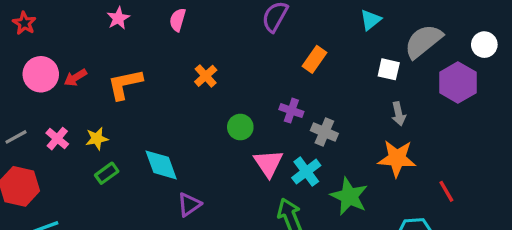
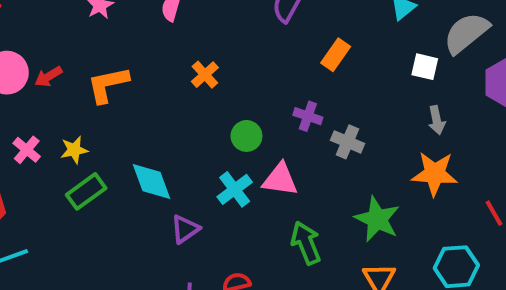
pink triangle: (268, 163) -> (280, 180), turned -48
cyan cross: (306, 172) -> (235, 189), moved
green rectangle: (107, 173) -> (86, 191), size x1.4

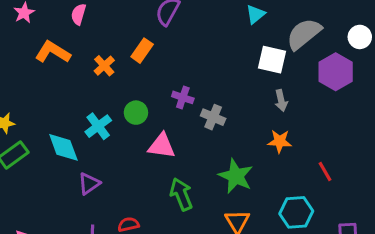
orange rectangle: (336, 55) -> (142, 51), moved
white square: (425, 67) -> (272, 60), size x1.4
orange L-shape: (108, 85) -> (53, 52), moved, turned 44
orange star: (435, 174) -> (280, 141), size x0.7
cyan cross: (235, 189) -> (98, 126), moved

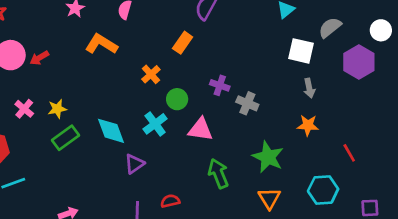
gray semicircle: (304, 34) -> (330, 28), size x0.7
orange cross: (104, 66) -> (151, 74), moved
cyan cross: (98, 126) -> (155, 124), moved

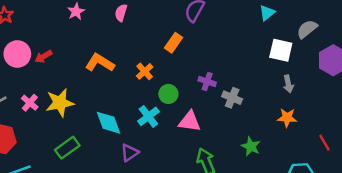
orange L-shape: (101, 44) -> (100, 63), moved
yellow star: (57, 109) -> (60, 103), size x1.6
green rectangle: (66, 138) -> (67, 148), moved
green star: (268, 157) -> (251, 146), size x0.7

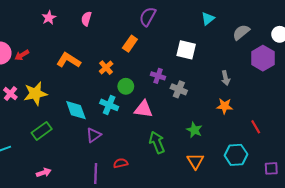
white square: (281, 50) -> (186, 50), moved
cyan cross: (148, 116) -> (109, 105), turned -30

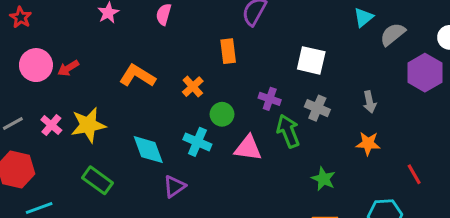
cyan triangle: (208, 19) -> (363, 17), moved
orange rectangle: (130, 44) -> (228, 51), turned -42
gray cross: (179, 89) -> (317, 108), moved
green rectangle: (42, 131) -> (97, 180), turned 72
green arrow: (157, 142) -> (288, 131), moved

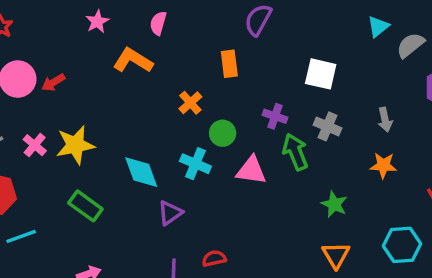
orange L-shape: (137, 76) -> (133, 60), moved

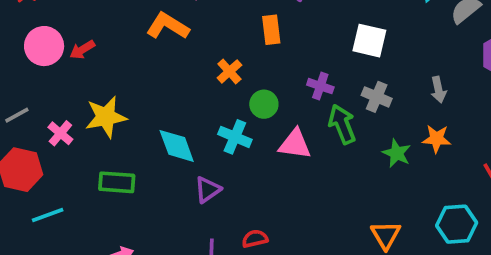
pink cross: (35, 145) -> (60, 133), moved
green star: (334, 204) -> (397, 153), moved
green rectangle: (85, 206) -> (117, 182), turned -32

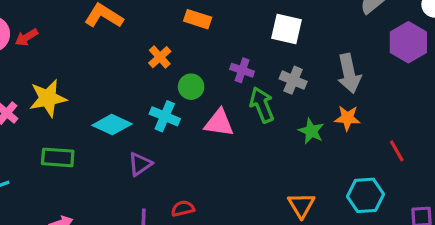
orange rectangle: (271, 30) -> (198, 19), turned -65
gray arrow: (438, 90) -> (349, 74), size x1.6
cyan diamond: (177, 146) -> (112, 125), turned -45

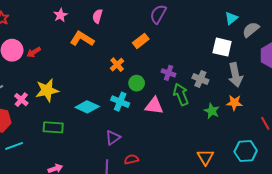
orange rectangle: (198, 19) -> (141, 41), turned -56
white square: (287, 29) -> (222, 47), moved
purple triangle: (140, 164) -> (113, 138), moved

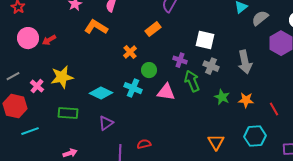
white square: (222, 47) -> (205, 40), moved
orange star: (234, 103) -> (246, 100), moved
purple triangle: (113, 138) -> (106, 123), moved

